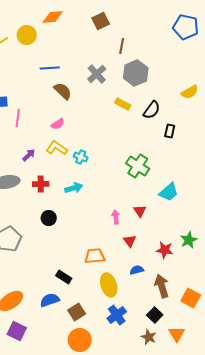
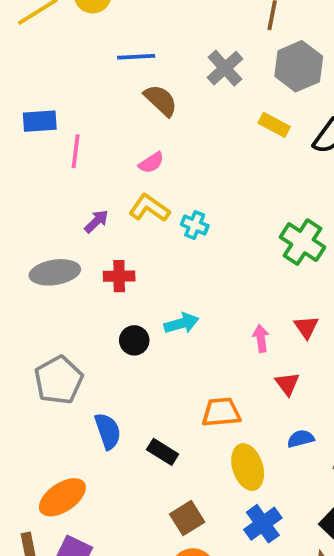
cyan arrow: (74, 188) -> (181, 323), moved
blue semicircle: (50, 300) -> (108, 431), moved, turned 90

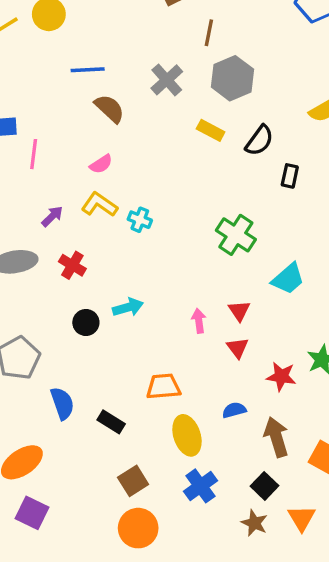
red cross: (119, 276) -> (72, 265), turned 32
red triangle: (287, 384) -> (238, 348), moved

